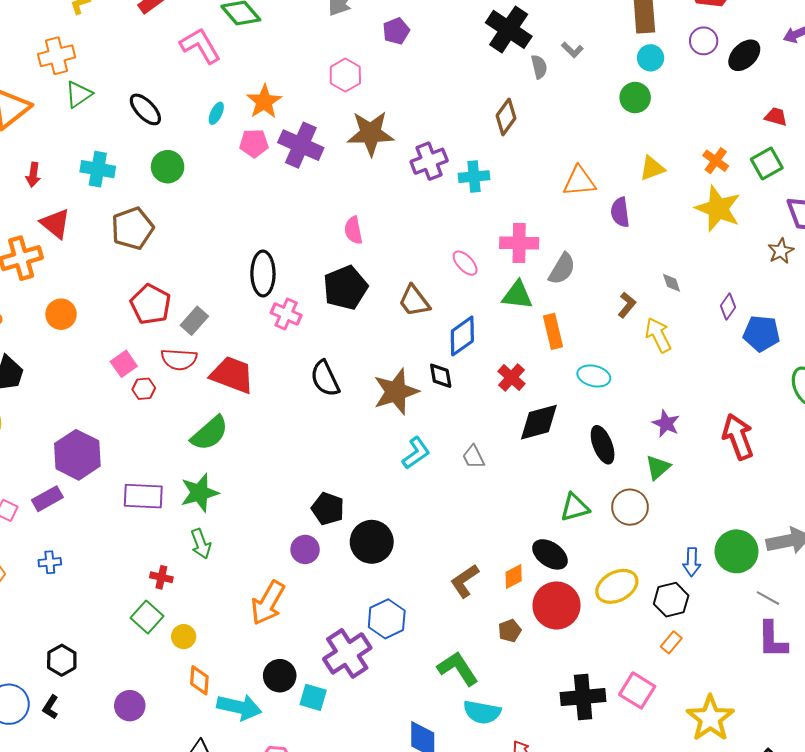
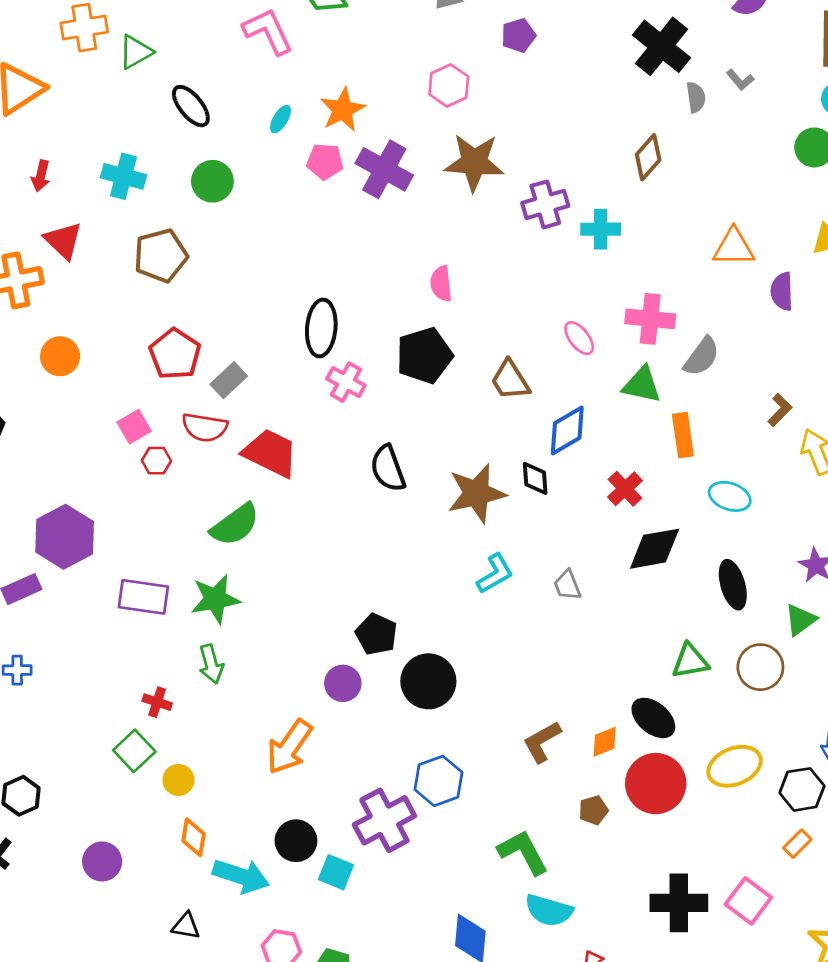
green triangle: (79, 94) -> (135, 52), moved

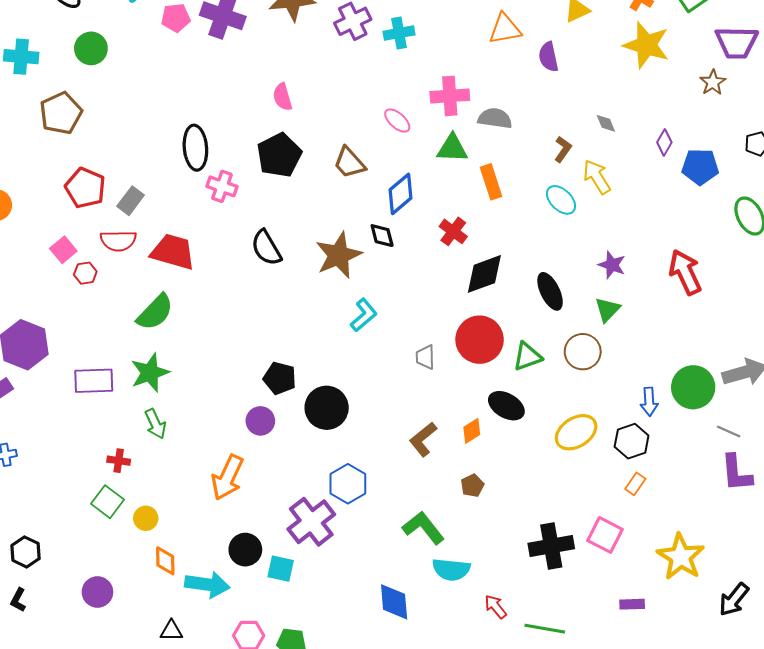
gray semicircle: (702, 357) -> (495, 118), turned -108
cyan ellipse: (730, 496) -> (561, 200), moved, turned 36
gray trapezoid: (567, 585) -> (425, 357), moved, turned 30
red circle: (656, 784) -> (480, 340), moved

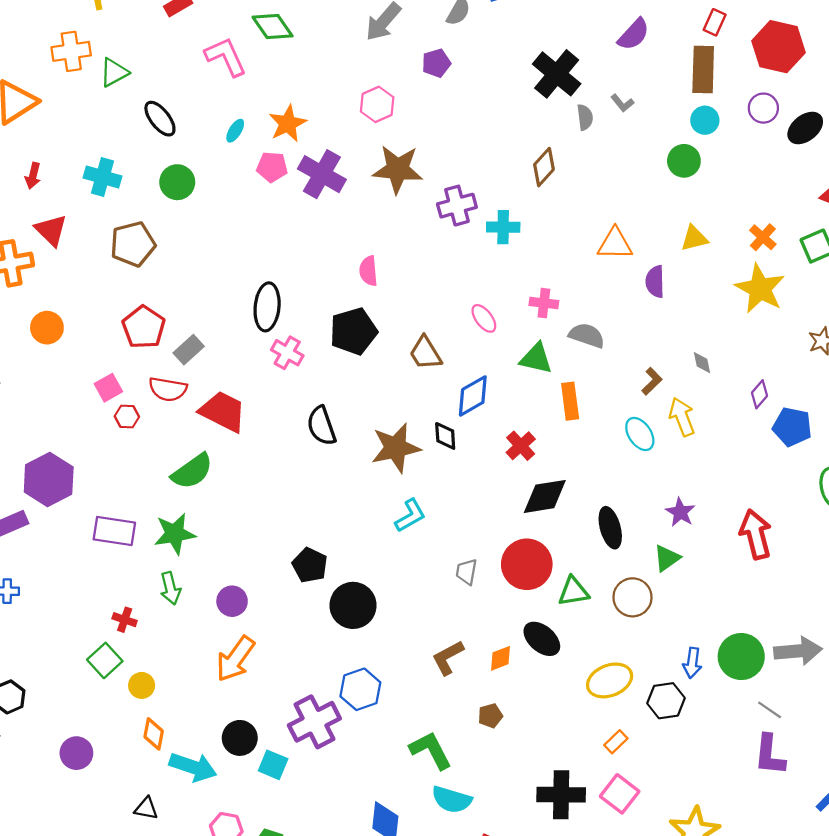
pink cross: (450, 96) -> (544, 303), size x0.7
purple circle: (260, 421) -> (232, 601), moved
orange rectangle: (635, 484) -> (616, 742), moved

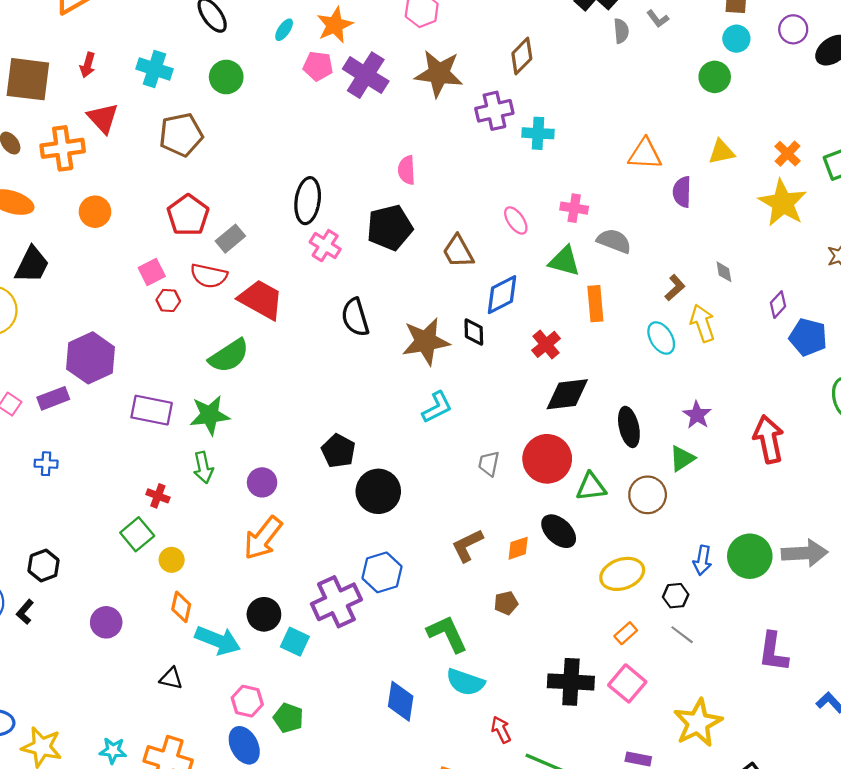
brown diamond: (544, 167) -> (522, 56), moved
black hexagon: (666, 701) -> (676, 596), size x0.7
gray line: (770, 710) -> (682, 635), moved

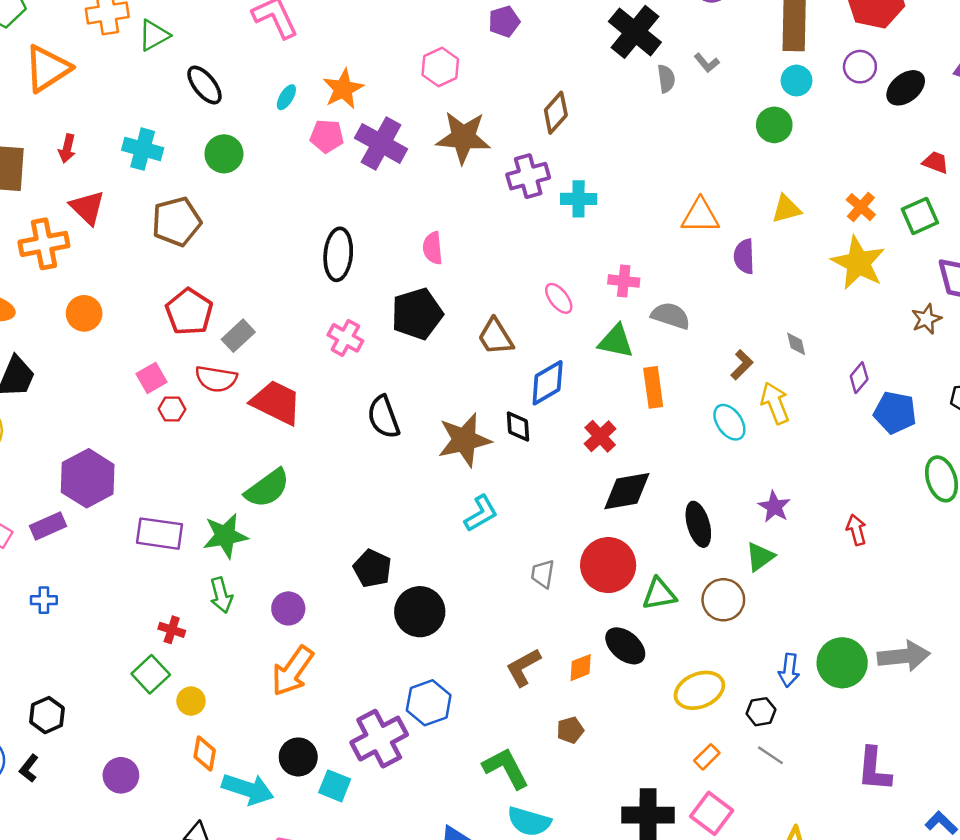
black ellipse: (308, 201) -> (338, 254), moved
green semicircle: (229, 356) -> (267, 488), moved
red arrow: (769, 439) -> (856, 530), size x0.6

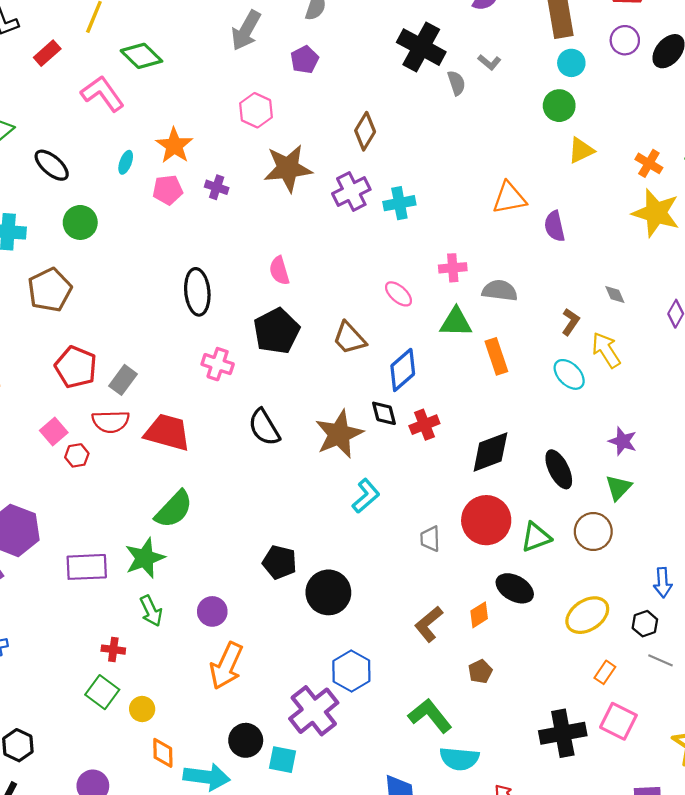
purple cross: (381, 143) -> (217, 187), size x0.5
yellow triangle: (786, 209) -> (581, 150), moved
red cross: (600, 436) -> (424, 425), moved, turned 32

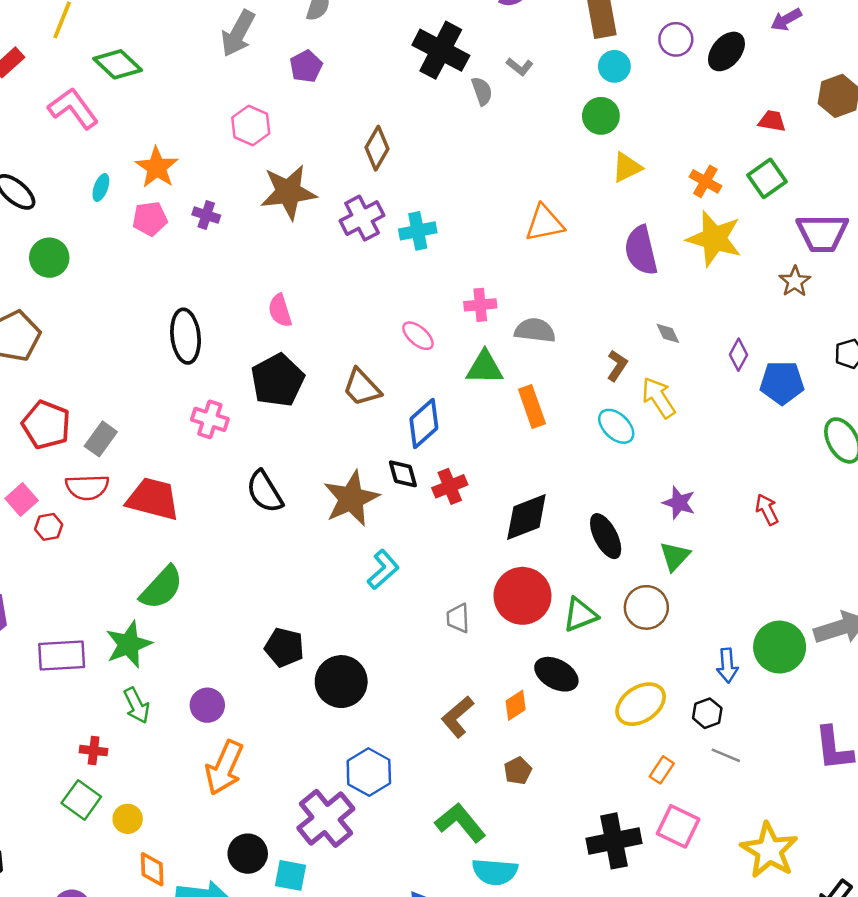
purple semicircle: (555, 226) -> (641, 250), moved, size x1.4

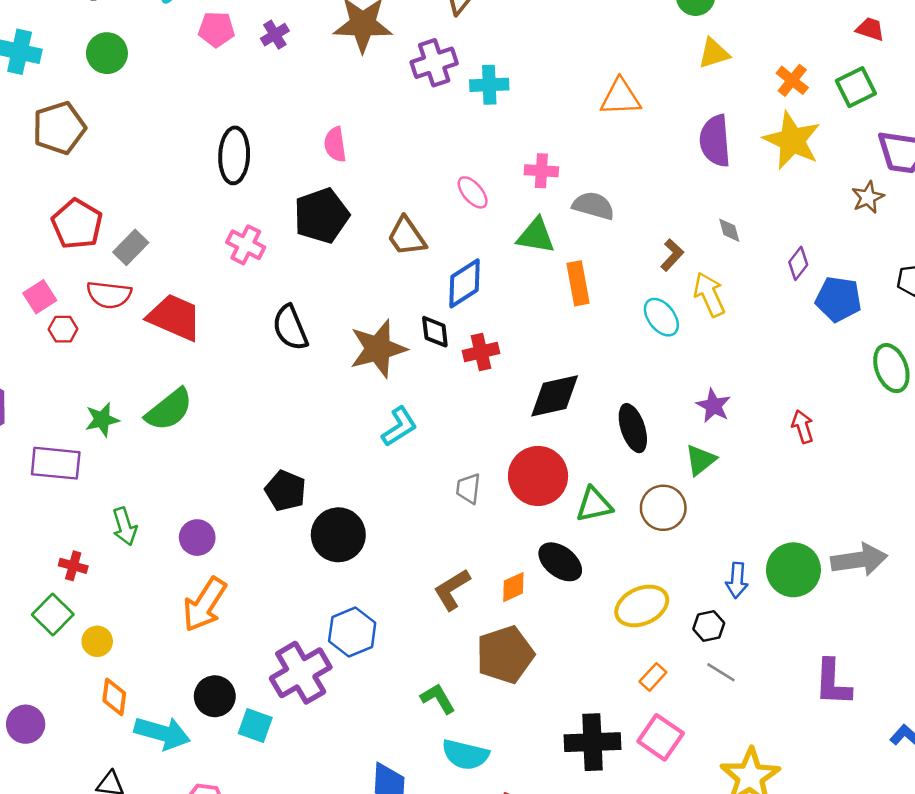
purple cross: (206, 215) -> (275, 35), turned 32
green star: (129, 644) -> (102, 420), moved, size x0.7
brown pentagon: (518, 771) -> (505, 655), size x2.0
green L-shape: (460, 823) -> (438, 699), size x0.7

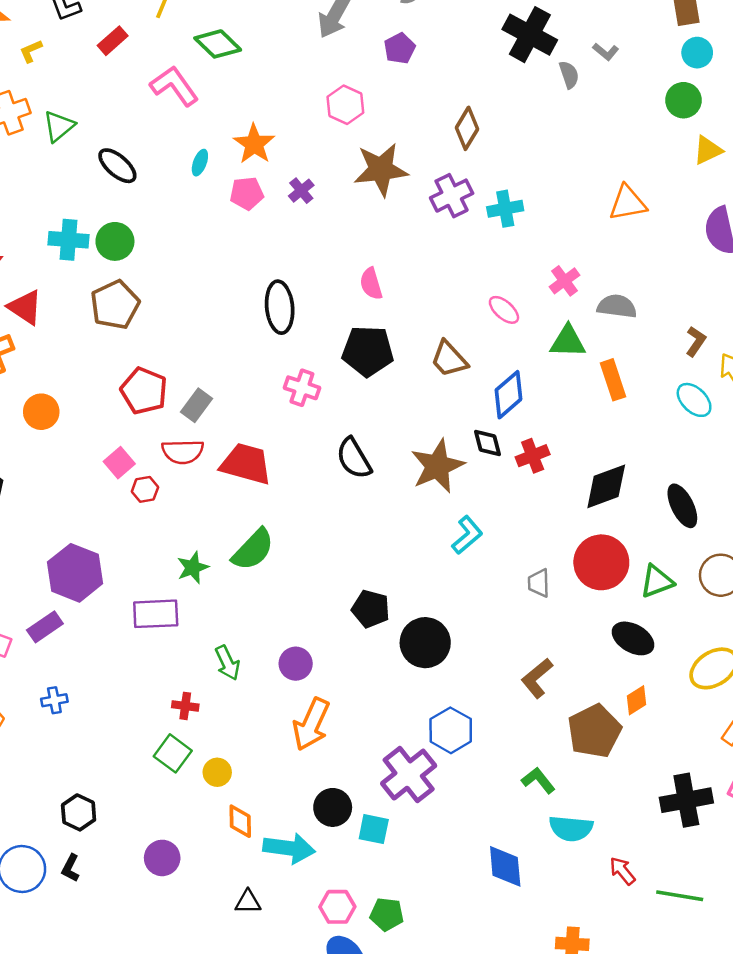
green circle: (107, 53) -> (115, 241), moved
pink cross: (541, 171) -> (564, 281), turned -32
black pentagon: (321, 216) -> (368, 351), turned 30
orange diamond: (513, 587) -> (637, 700), moved

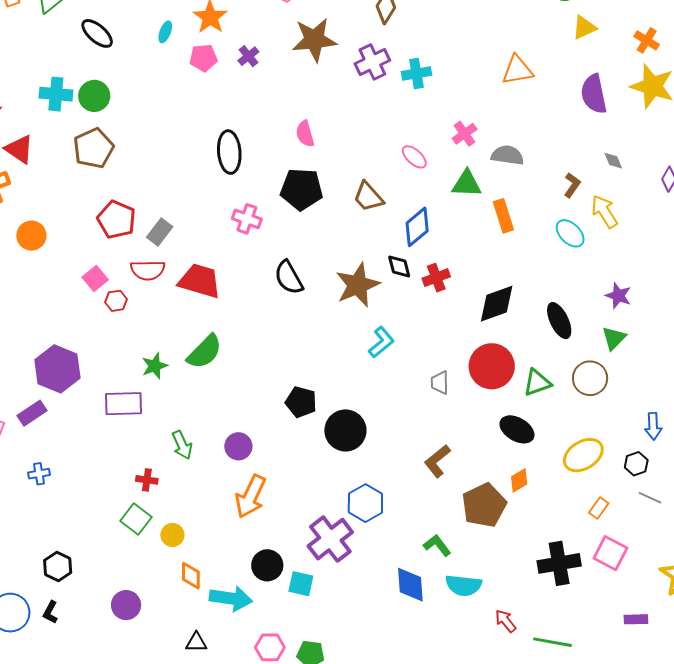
blue diamond: (505, 866) -> (410, 585), moved

